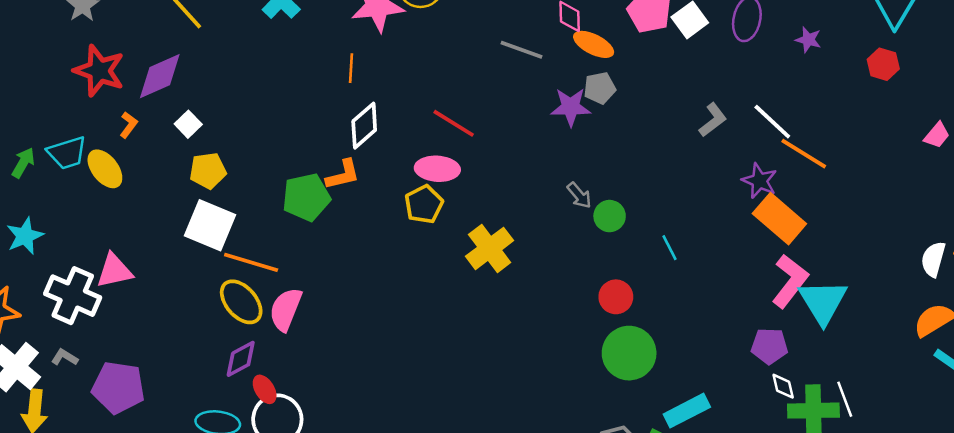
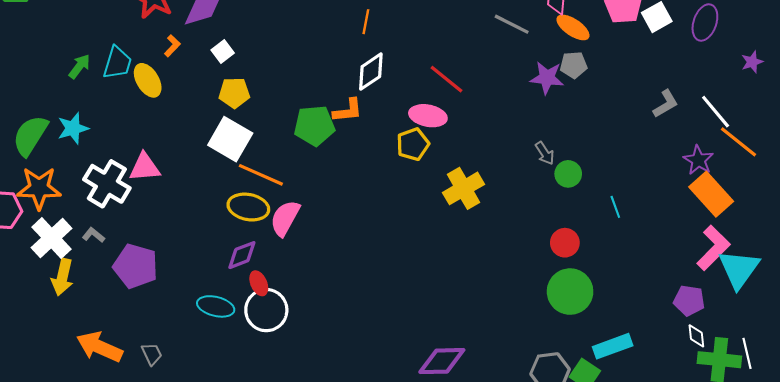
purple star: (808, 40) -> (752, 62), moved, turned 30
cyan trapezoid: (67, 153) -> (117, 63), turned -63
yellow ellipse: (241, 302) -> (248, 207), turned -45

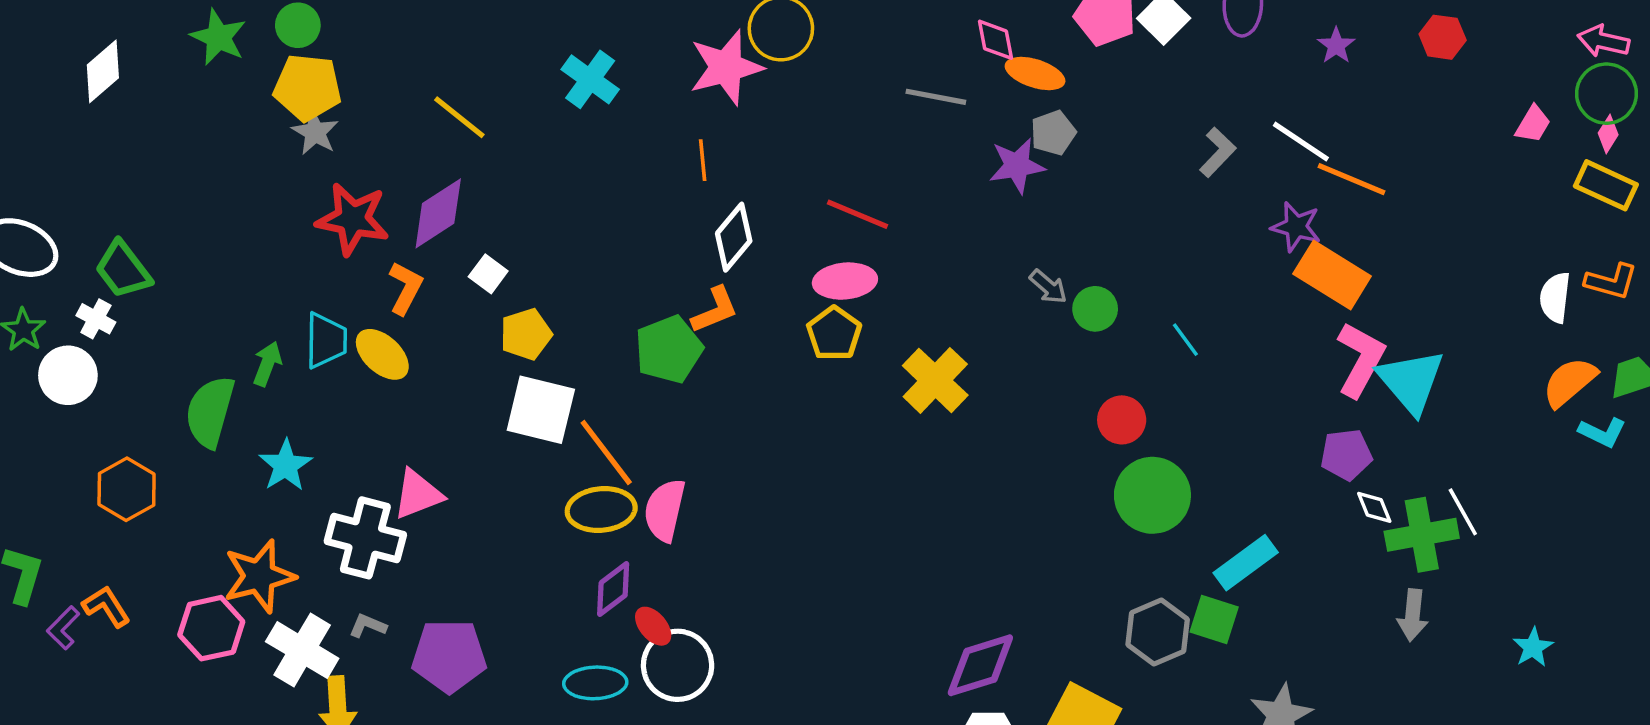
orange L-shape: (172, 46) -> (405, 288), size x1.4
green semicircle: (30, 136) -> (210, 412), moved
orange line: (261, 175) -> (606, 453), turned 45

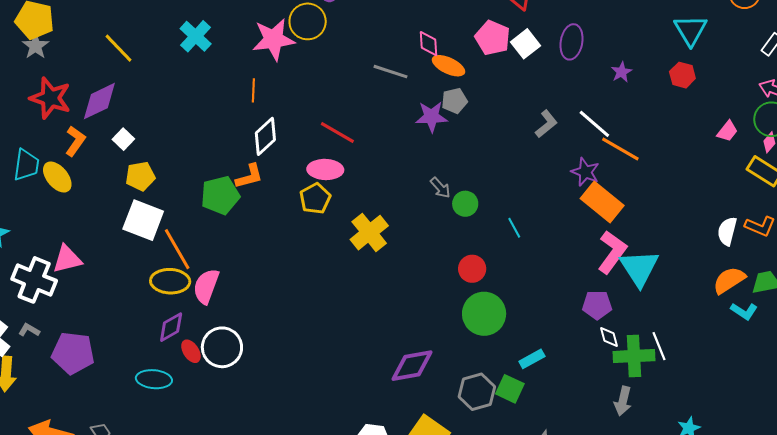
cyan rectangle: (1246, 563) -> (532, 359), size x0.7
white circle: (678, 665) -> (222, 347), moved
purple diamond: (980, 665) -> (412, 366), moved

